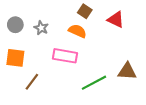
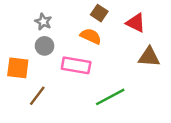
gray circle: (15, 25) -> (45, 46), moved
gray star: (41, 28) -> (43, 22), moved
brown triangle: (127, 71) -> (149, 57), moved

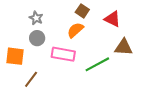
orange semicircle: (91, 36) -> (75, 30), turned -66
green line: (110, 97) -> (97, 64), moved

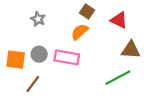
gray circle: (37, 38) -> (39, 54), moved
green line: (97, 64) -> (118, 78), moved

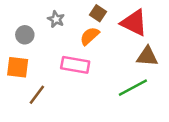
gray star: (38, 19) -> (56, 19), moved
red triangle: (119, 20) -> (134, 23), size x1.4
gray circle: (39, 54) -> (25, 35), moved

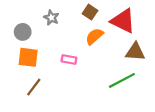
orange semicircle: (90, 36) -> (94, 36), moved
pink rectangle: (75, 65) -> (69, 60), size x0.6
orange square: (18, 67) -> (28, 57), moved

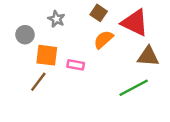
orange square: (28, 57) -> (47, 55), moved
brown line: (34, 87) -> (38, 82), moved

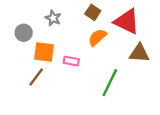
green line: (134, 88) -> (110, 83), moved, turned -36

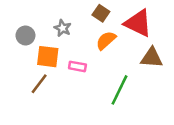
gray star: (53, 18) -> (63, 28), moved

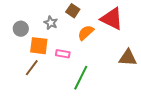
brown square: (101, 13) -> (73, 11), moved
brown triangle: (152, 58) -> (128, 58), moved
green line: (120, 90) -> (81, 78), moved

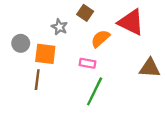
gray circle: (21, 29) -> (21, 43), moved
pink rectangle: (63, 54) -> (88, 63), moved
brown line: (32, 68) -> (37, 80), turned -30

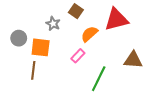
red triangle: (131, 22) -> (116, 19), turned -40
pink rectangle: (88, 63) -> (78, 56), turned -56
green line: (95, 91) -> (99, 79), moved

